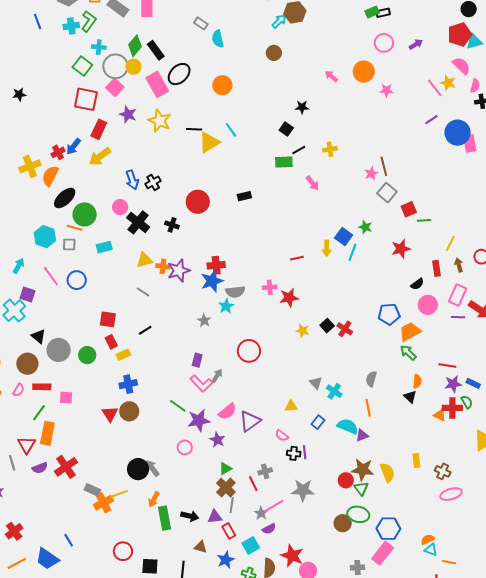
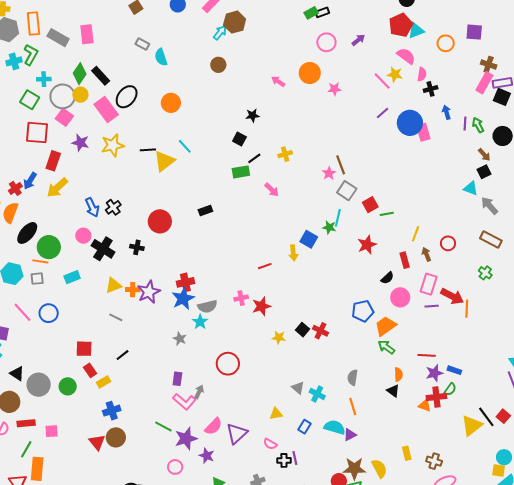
yellow star: (160, 121) -> (113, 145), turned -30
cyan line: (352, 252) -> (338, 218), moved
green semicircle: (467, 402) -> (450, 389), turned 72

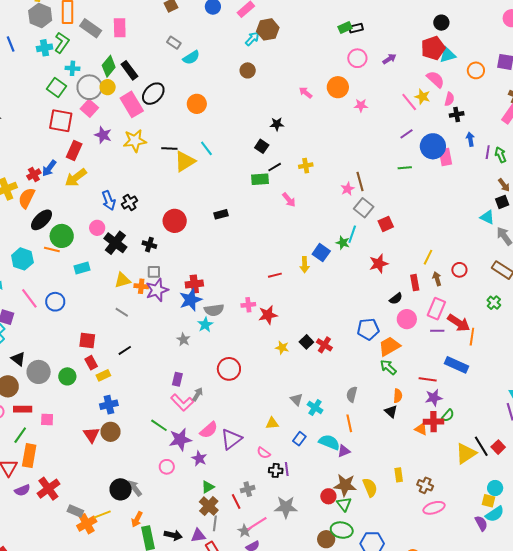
cyan semicircle: (161, 57) -> (191, 58), turned -108
green line: (387, 214) -> (405, 168), moved
gray square: (37, 279) -> (154, 272), moved
blue rectangle: (454, 370) -> (456, 365), moved, size x1.6

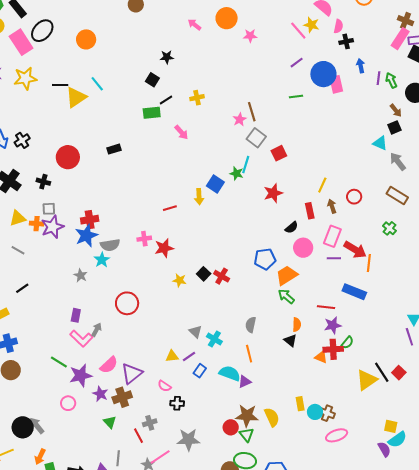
purple line: (287, 469) -> (189, 357), moved, turned 64
green triangle: (208, 487) -> (110, 422), turned -40
cyan circle: (495, 488) -> (315, 412), moved
brown cross: (209, 506) -> (122, 397), moved, turned 30

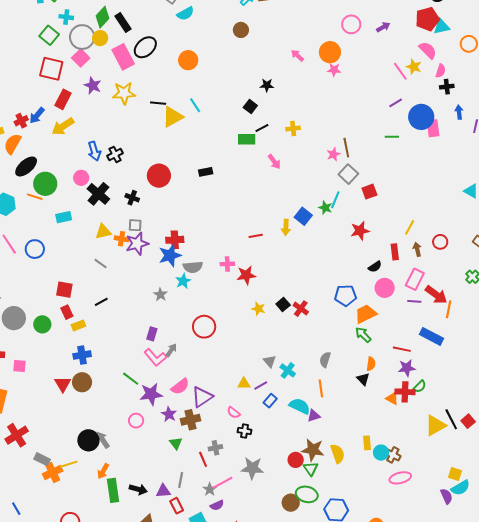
pink star: (250, 36) -> (334, 70), moved

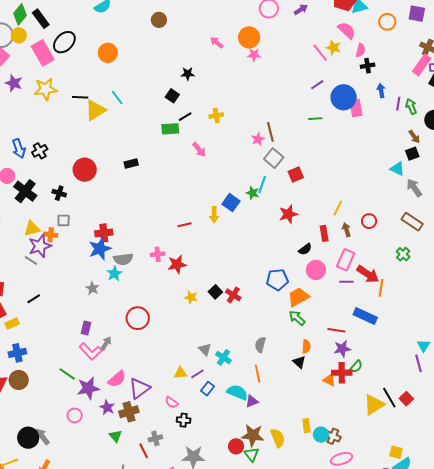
purple star: (137, 244) -> (40, 246), moved

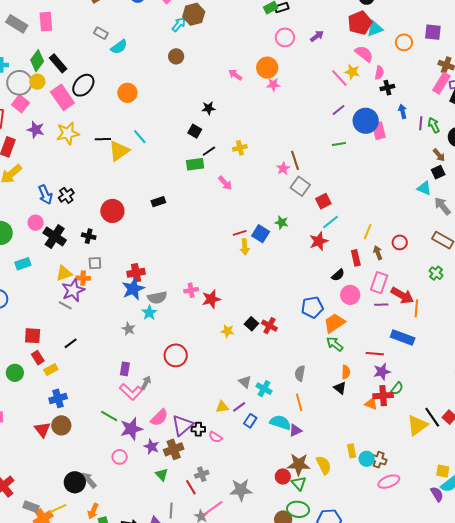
cyan line: (262, 184) -> (331, 222), moved, turned 36
red line: (184, 225) -> (240, 233), moved
black cross: (184, 420) -> (198, 429), moved

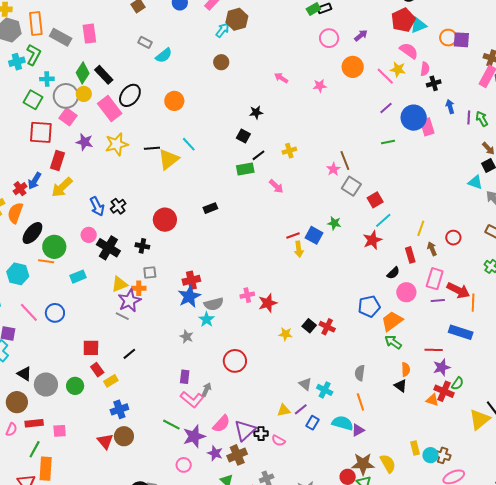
purple square: (433, 32) -> (461, 40), moved
orange circle: (267, 68) -> (353, 67), moved
red cross: (383, 396) -> (444, 391), turned 30

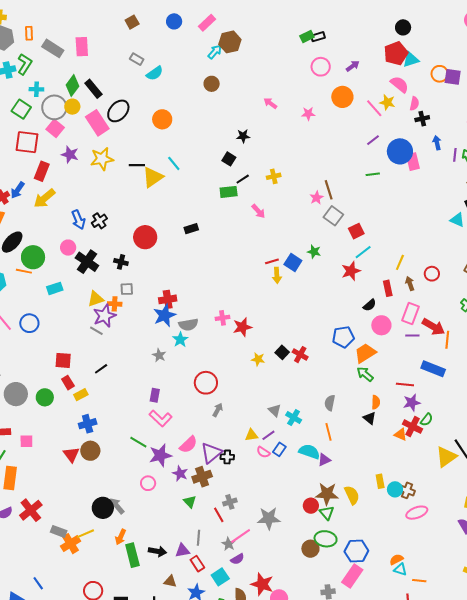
orange rectangle: (36, 24) -> (29, 33), size x0.6
gray arrow: (206, 390) -> (218, 410), moved
pink semicircle: (278, 441) -> (263, 452), moved

